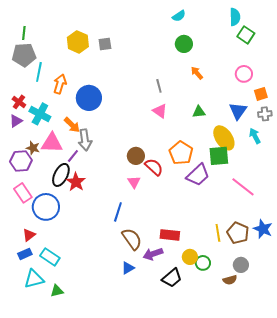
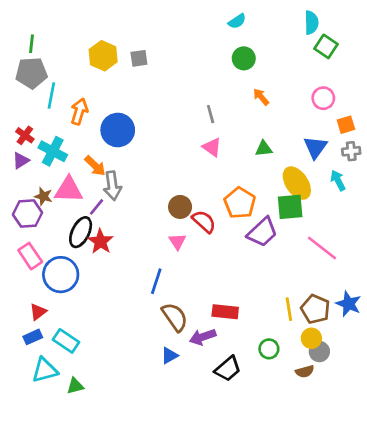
yellow circle: (190, 257) -> (311, 338), moved

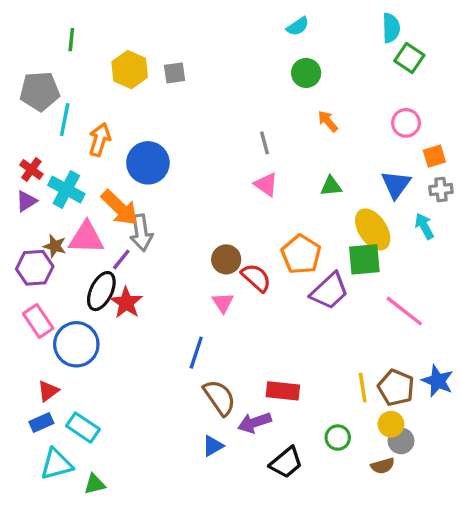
green line: (31, 44) -> (71, 40), moved
orange arrow: (95, 166) -> (120, 208), size x1.4

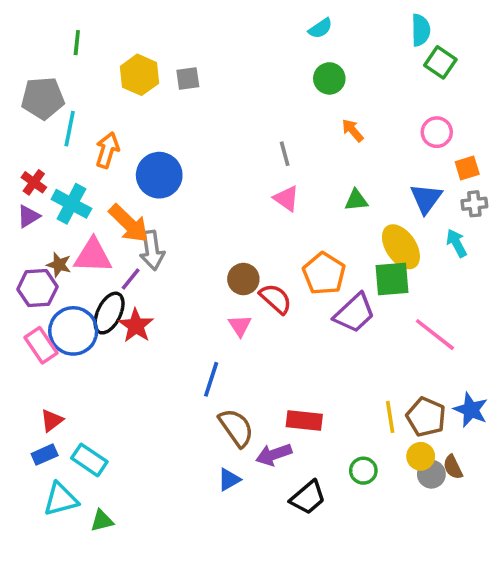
blue circle: (76, 344) -> (73, 331), moved
brown semicircle: (383, 466) -> (453, 467), moved, turned 80

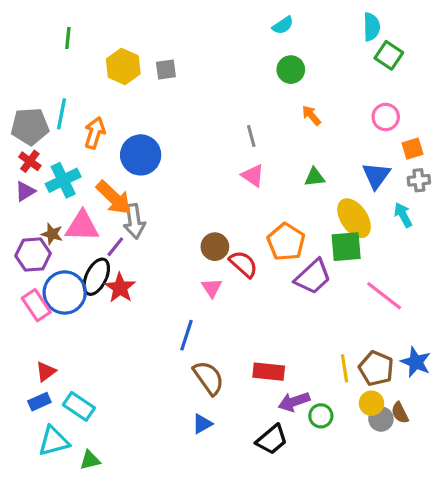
gray pentagon: (43, 98) -> (30, 126), moved
cyan cross: (71, 204) -> (63, 180), turned 36
purple arrow: (274, 455) -> (294, 402), moved

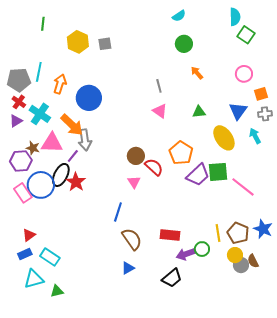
cyan cross: (63, 180) -> (40, 114), turned -30
green square: (346, 247) -> (218, 172), moved
green circle: (321, 416) -> (202, 249), moved

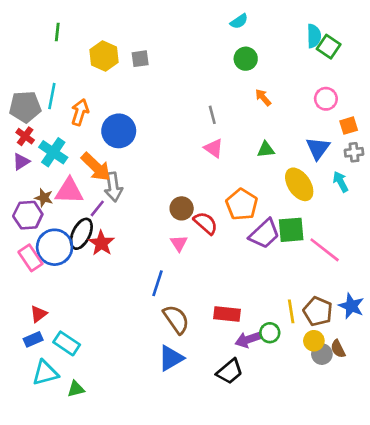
cyan semicircle: (235, 17) -> (314, 36), moved
blue triangle: (128, 268) -> (171, 358), size x1.5

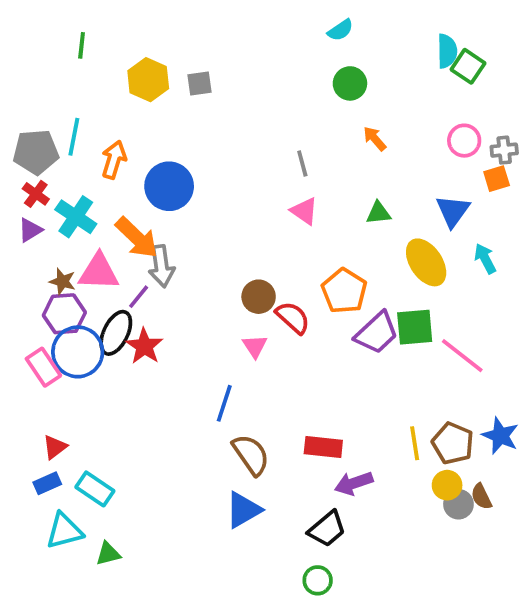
gray cross: (354, 152) -> (504, 150), moved
purple hexagon: (28, 215) -> (64, 314), moved
green circle: (270, 333) -> (318, 580), moved

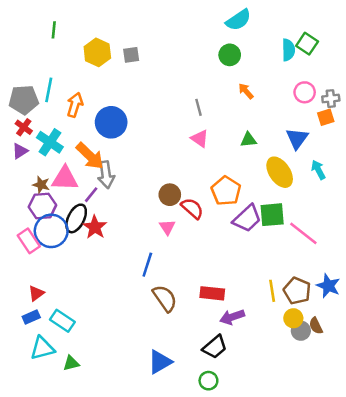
cyan semicircle: (340, 30) -> (238, 20), moved, size x1.5
cyan semicircle: (447, 51) -> (288, 50), moved
blue triangle: (243, 510) -> (160, 362), moved

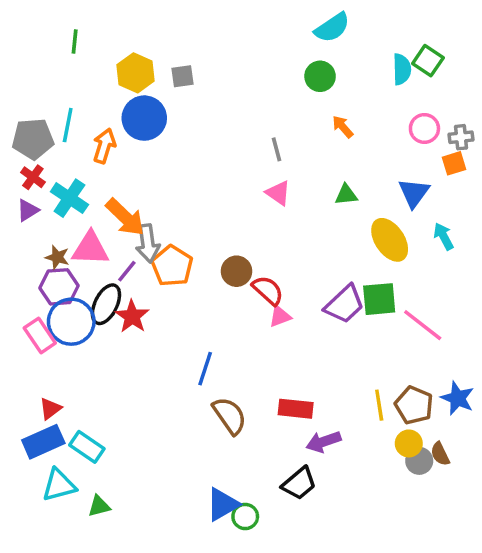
blue circle: (111, 122) -> (144, 118), moved
orange pentagon: (226, 191) -> (172, 266), moved
pink triangle: (167, 227) -> (280, 316), moved, turned 42
blue rectangle: (31, 317) -> (43, 442), size x1.6
green circle: (208, 381) -> (245, 517), moved

